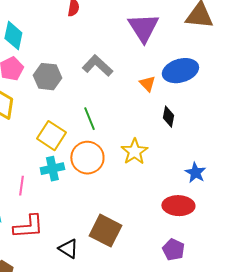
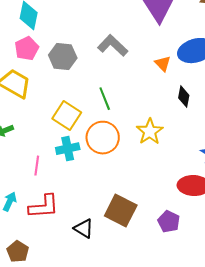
purple pentagon: (173, 250) -> (169, 222), moved

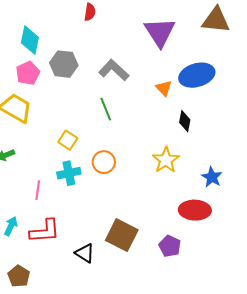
gray hexagon: (63, 57) -> (64, 64), moved
green line: (105, 99) -> (106, 109), moved
yellow square: (67, 116) -> (68, 140), size x0.7
yellow star: (150, 132) -> (166, 160), moved
orange circle: (103, 138) -> (104, 162), size x0.7

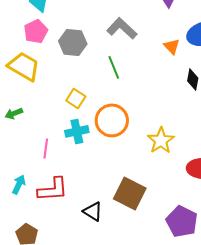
gray hexagon: (64, 64) -> (73, 42), moved
yellow star: (166, 160) -> (161, 140), moved
orange circle: (104, 162) -> (112, 120), size x1.4
purple pentagon: (170, 246) -> (182, 221), moved, size x1.4

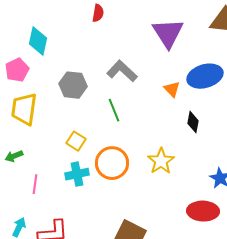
pink pentagon: (36, 31) -> (17, 70), moved
yellow trapezoid: (24, 66) -> (24, 109), turned -112
yellow star: (161, 140) -> (161, 161), moved
pink line: (46, 148) -> (35, 184), moved

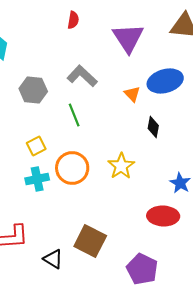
red semicircle: (98, 13) -> (73, 20), moved
yellow square: (76, 141) -> (36, 146), turned 30

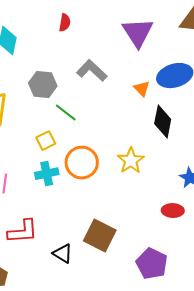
red semicircle: (73, 20) -> (65, 23), moved
green line: (74, 115) -> (66, 113), moved, turned -30
black diamond: (153, 127) -> (163, 122), size x1.5
red ellipse: (163, 216) -> (173, 211), size x0.7

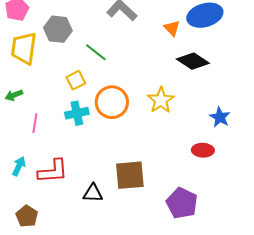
gray hexagon: (43, 85) -> (58, 29), moved
black diamond: (163, 122) -> (193, 61), turned -68
brown square: (100, 236) -> (130, 175), turned -32
black triangle: (63, 254) -> (93, 193), turned -30

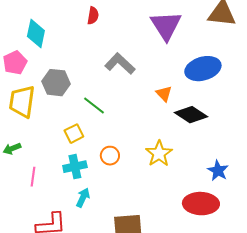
orange triangle: (172, 28) -> (164, 94), moved
orange circle: (112, 102) -> (110, 156), size x0.6
red ellipse: (203, 150) -> (201, 204), size x1.6
cyan arrow: (19, 166) -> (83, 198), moved

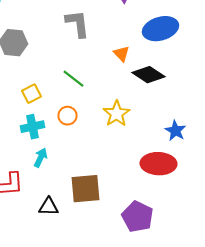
gray L-shape: (120, 64) -> (78, 24), turned 40
green line: (94, 106) -> (74, 79), moved

